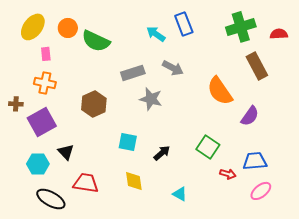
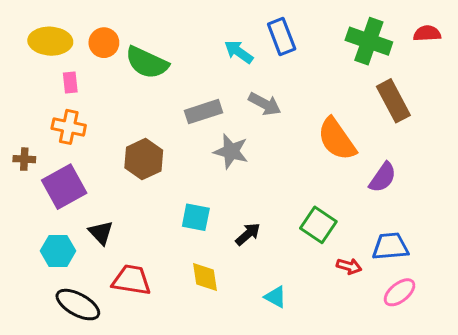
yellow ellipse: (33, 27) -> (50, 41), turned 56
green cross: (241, 27) -> (369, 41), turned 36
red semicircle: (279, 34) -> (427, 33), moved

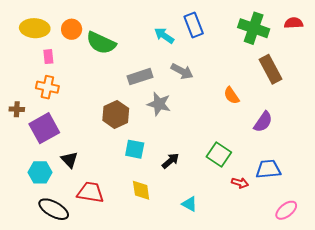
orange semicircle: (337, 139) -> (232, 96), size x0.6
brown hexagon: (144, 159) -> (116, 114), moved
pink ellipse: (400, 292) -> (286, 210), moved

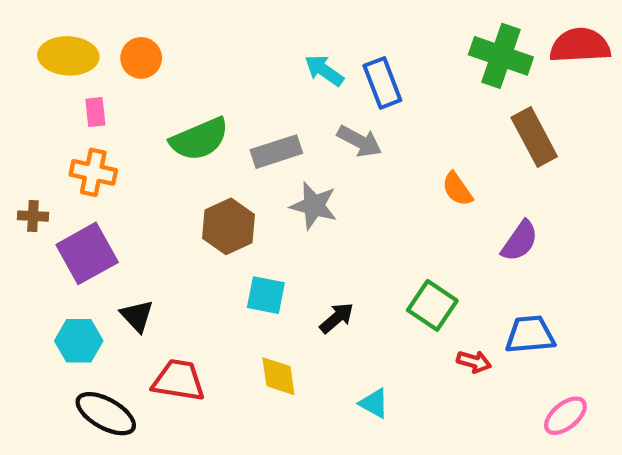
red semicircle: (294, 23) -> (580, 45), size x1.6
blue rectangle: (194, 25) -> (382, 83), moved
green semicircle: (101, 43) -> (199, 139), moved, turned -48

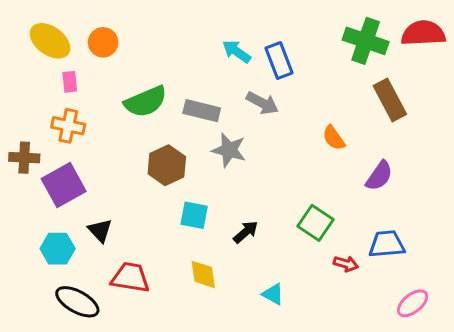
yellow ellipse: (68, 56) -> (50, 41), turned 33
gray rectangle: (276, 152) -> (202, 111), turned 32
brown cross: (33, 216) -> (24, 158), size x1.4

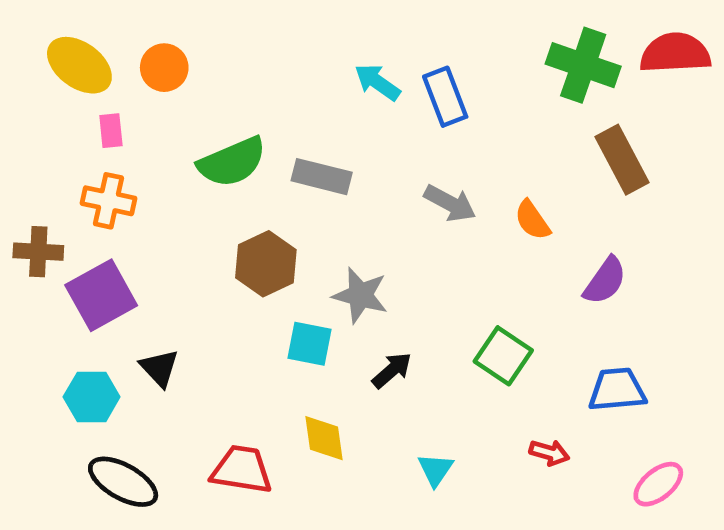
gray arrow: (262, 103) -> (450, 203), moved
gray star: (229, 150) -> (360, 295), moved
red arrow: (346, 264) -> (549, 453), moved
red trapezoid: (130, 277) -> (242, 470), moved
cyan triangle: (273, 294) -> (435, 470), turned 35

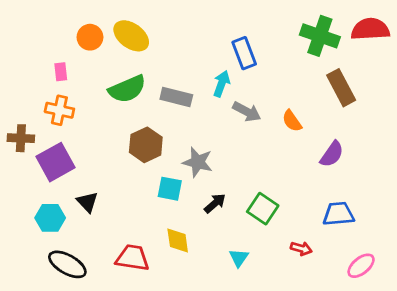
yellow ellipse: (79, 65) -> (131, 36), moved
cyan arrow: (377, 82) -> (222, 84), moved, turned 75
green square: (503, 356) -> (263, 209), moved

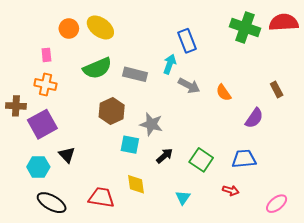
brown rectangle: (341, 88) -> (277, 90), moved, size x0.6
blue trapezoid: (338, 214) -> (244, 159), moved

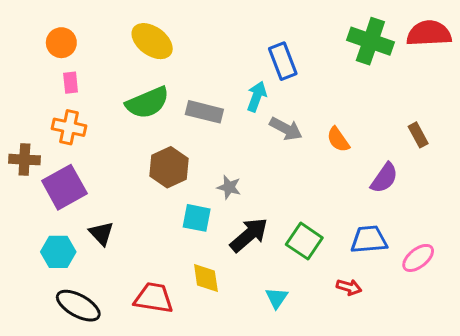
orange circle: (69, 29) -> (61, 43), moved
gray star: (151, 124) -> (229, 187), size x0.7
black arrow: (165, 156) -> (249, 235), size x1.5
pink ellipse: (277, 204) -> (418, 258), moved

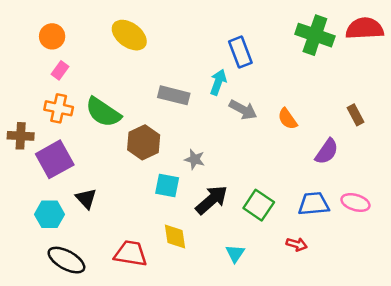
pink rectangle: (71, 83) -> (60, 70), turned 42
green semicircle: (147, 103) -> (103, 112), moved, turned 57
pink ellipse: (418, 258) -> (355, 202), moved, turned 56

